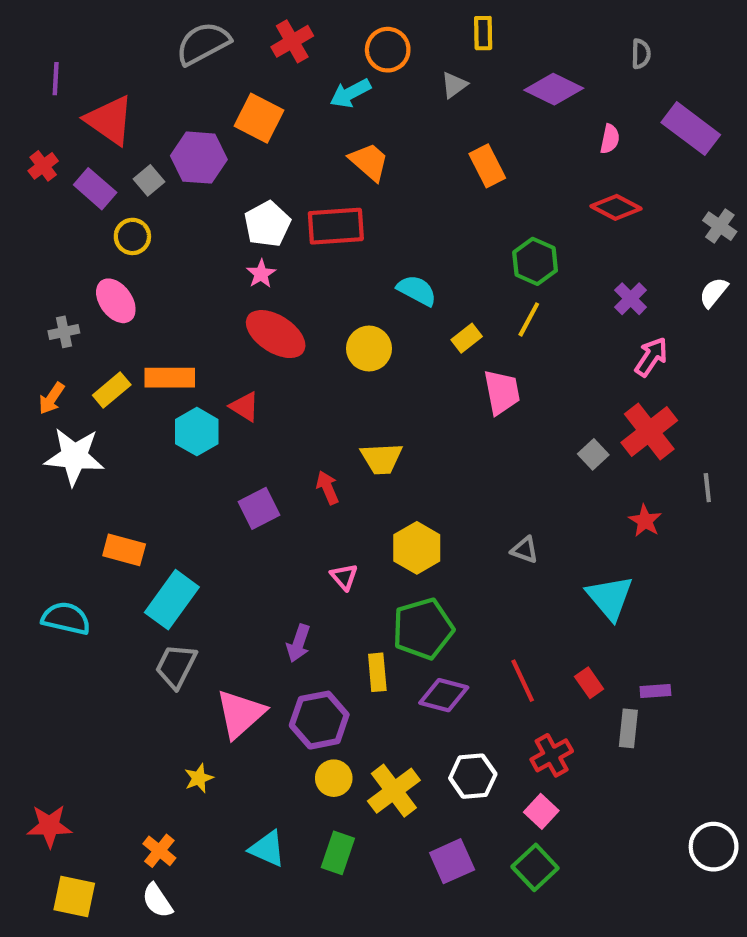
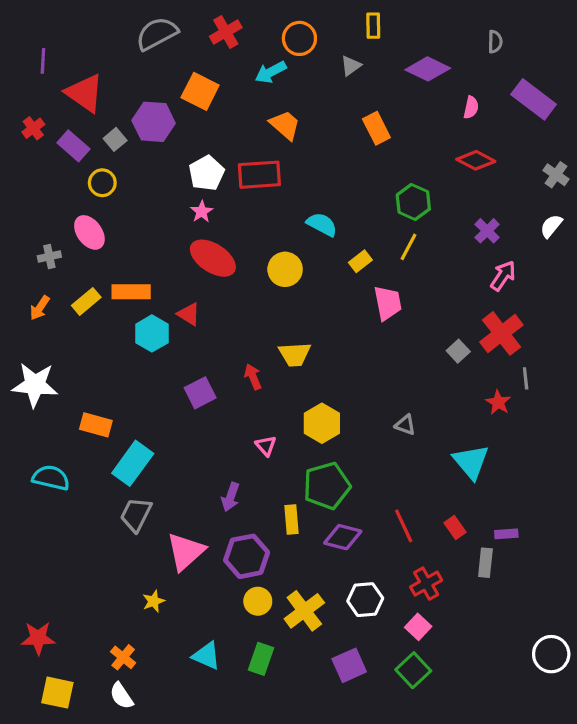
white star: (74, 456) -> (35, 385), moved
gray line: (707, 488) -> (526, 378), moved

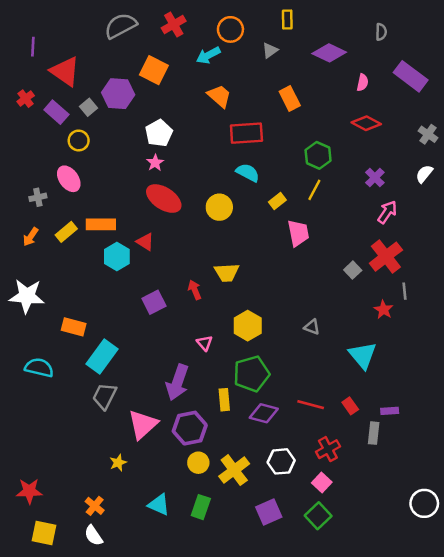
red rectangle: (259, 175) -> (246, 133), moved
purple arrow: (231, 497) -> (177, 382), size x1.6
red line: (404, 526) -> (311, 405), turned -50

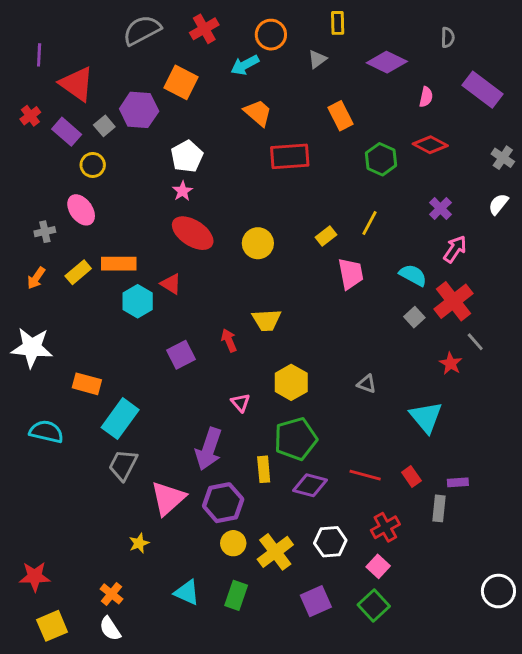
green hexagon: (318, 155) -> (381, 159), moved
cyan semicircle: (248, 173) -> (413, 275), moved
gray line: (404, 291) -> (475, 342), turned -35
yellow square: (44, 533) -> (52, 626), turned -35

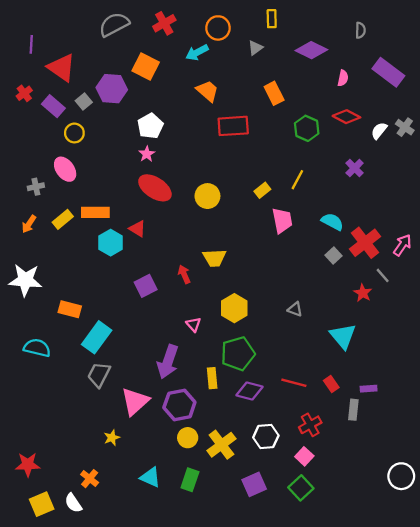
white semicircle: (498, 204) -> (379, 131), moved
pink arrow: (455, 249) -> (402, 245), moved
white semicircle: (110, 629) -> (73, 503), moved

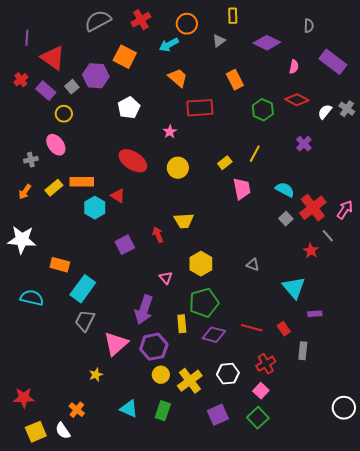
pink star: (147, 154) -> (170, 132), moved
purple rectangle: (369, 389) -> (315, 314), moved

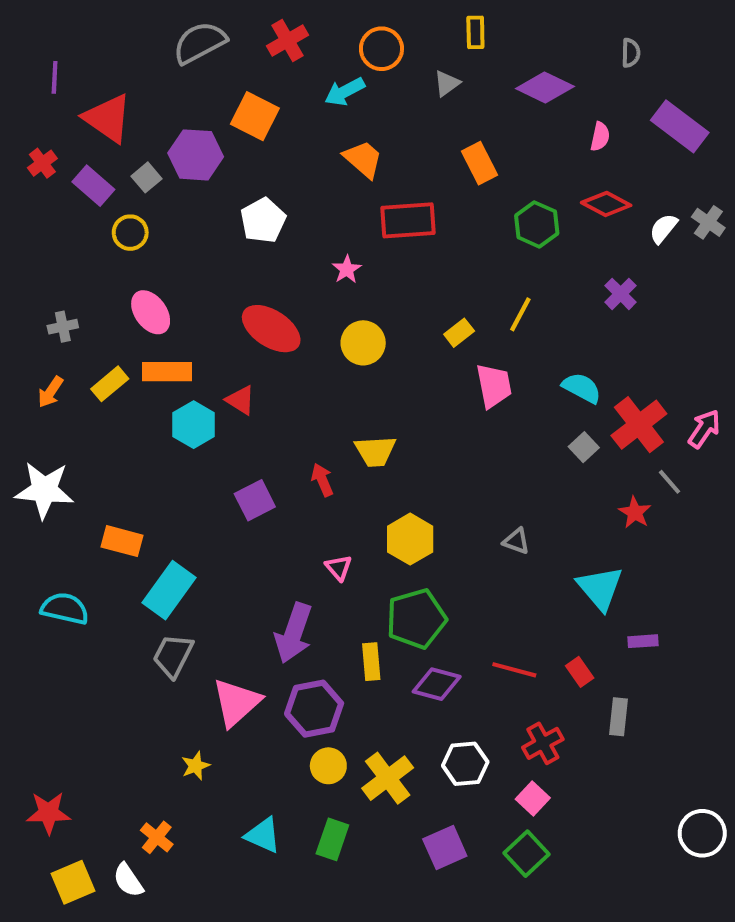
pink ellipse: (56, 145) -> (151, 312), moved

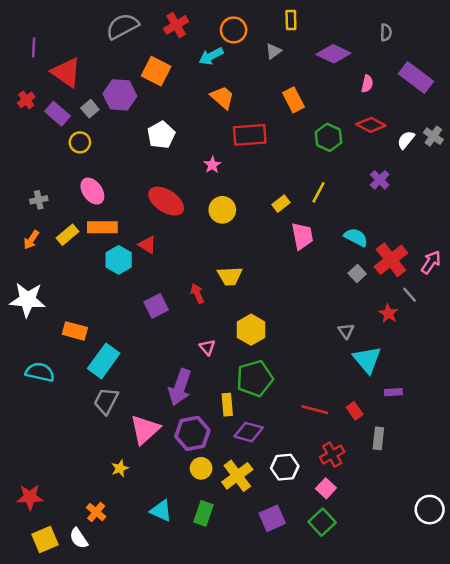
gray triangle: (516, 541) -> (346, 331), moved, turned 35
purple diamond: (437, 684) -> (249, 432), moved

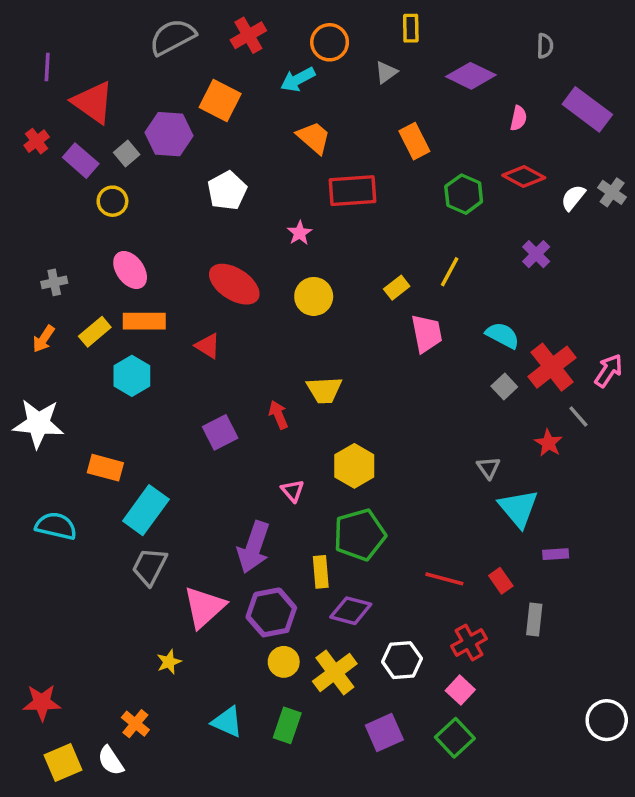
cyan hexagon: (119, 260) -> (132, 376), moved

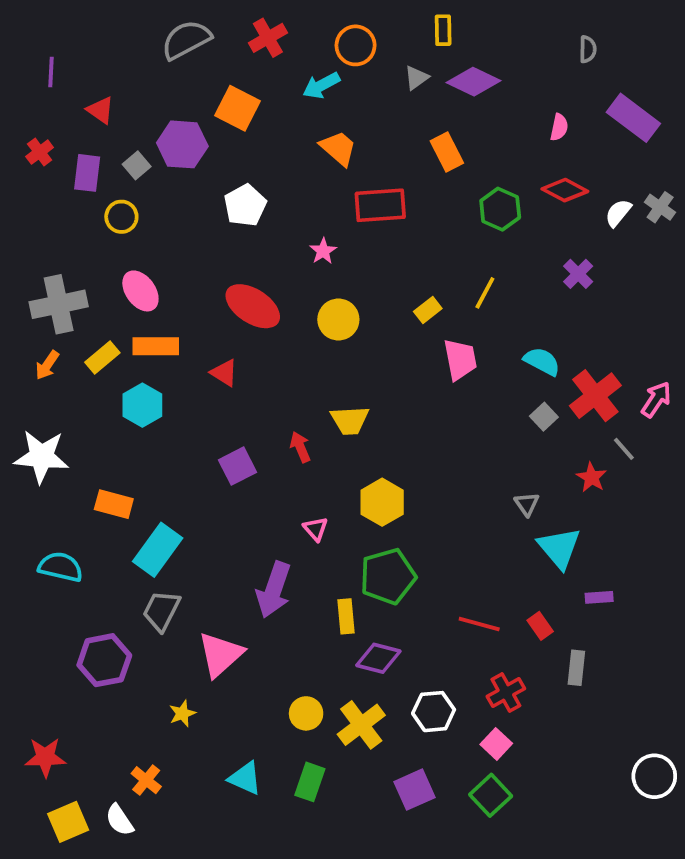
purple diamond: (471, 76) -> (474, 82), moved
red triangle: (93, 102) -> (101, 110), size x0.6
purple rectangle: (81, 161) -> (87, 173), turned 56
gray cross: (54, 282) -> (59, 304), size x2.0
purple hexagon: (271, 612) -> (104, 660), moved

